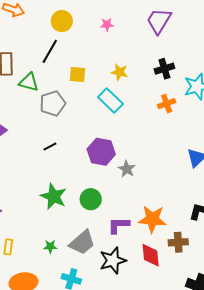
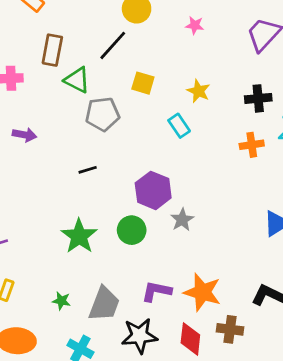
cyan rectangle: (110, 100) -> (179, 126), size x0.7
green circle: (91, 199) -> (132, 230), moved
gray trapezoid: (82, 242) -> (104, 304), turned -40

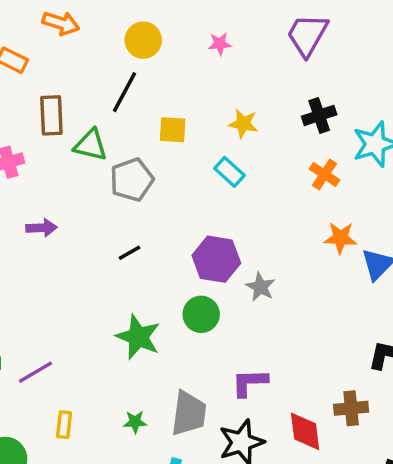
orange cross: (252, 145) -> (325, 174), turned -35
orange star: (202, 292) -> (340, 238), moved, size x0.7

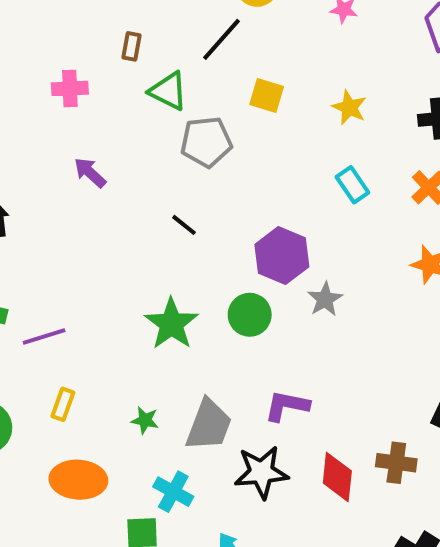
brown rectangle: (51, 115) -> (131, 46), size x0.6
cyan rectangle: (229, 172) -> (352, 185), moved
purple arrow: (42, 228) -> (90, 173), turned -148
black line: (130, 253) -> (184, 225), turned 55

